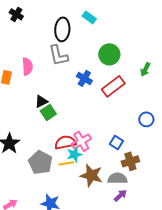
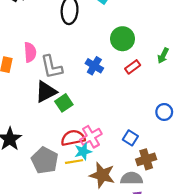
gray L-shape: (58, 55) -> (52, 67), moved
red rectangle: (113, 86) -> (133, 67), moved, size x0.6
black triangle: (41, 101) -> (46, 92), size x1.5
green square: (48, 112) -> (64, 103), moved

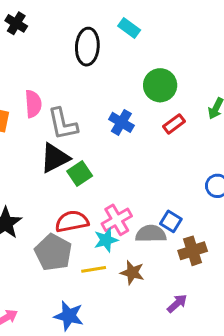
red semicircle: (73, 138) -> (72, 221), moved
yellow line: (74, 162) -> (94, 269), moved
brown star: (102, 175) -> (132, 273), size x0.7
gray semicircle: (132, 178) -> (151, 234), moved

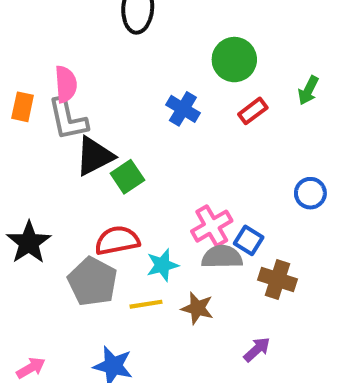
gray L-shape: (63, 124) -> (68, 119), moved
pink cross: (117, 220) -> (212, 226), moved
brown cross: (193, 251) -> (278, 280), turned 36

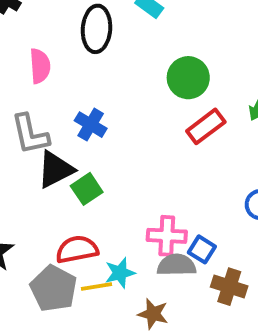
pink semicircle: (66, 84) -> (40, 66), moved
blue cross: (183, 109) -> (91, 125), moved
red rectangle: (253, 111) -> (206, 126), size x1.4
pink cross: (212, 226) -> (167, 236), turned 33
yellow line: (146, 304) -> (96, 287), moved

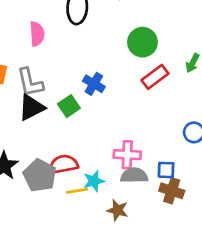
blue cross: (91, 125) -> (94, 84), moved
black triangle: (55, 169) -> (31, 107), moved
green square: (87, 189) -> (69, 106), moved
blue square: (202, 249) -> (166, 170), moved, turned -30
gray pentagon: (54, 288) -> (40, 175), moved

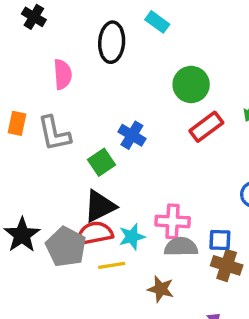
black triangle: (31, 107) -> (100, 206), moved
cyan star: (94, 181) -> (132, 237), moved

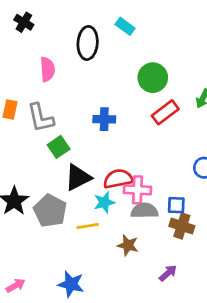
blue cross: (132, 135) -> (104, 119), turned -30
green square: (101, 162) -> (59, 147), moved
red semicircle: (95, 233) -> (118, 179), moved

